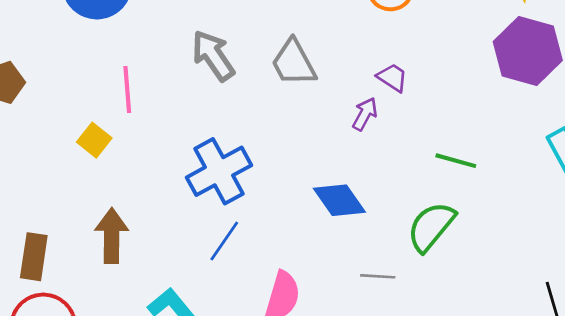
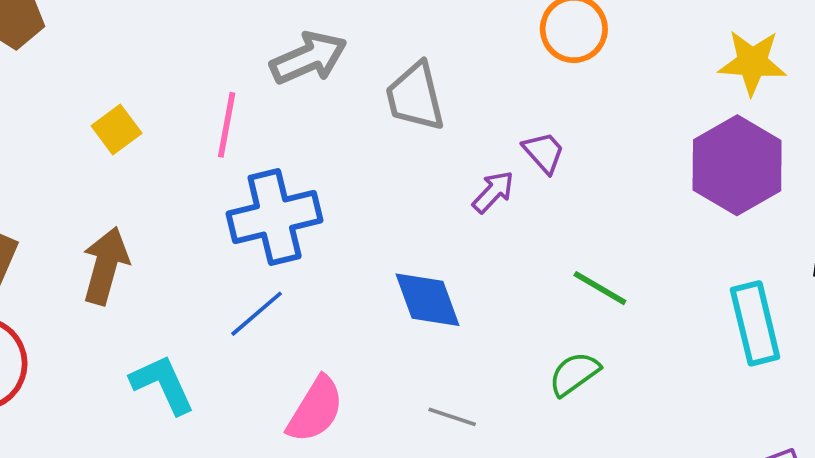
gray arrow: (213, 56) -> (309, 58), turned 86
pink line: (127, 90) -> (227, 125), moved
green semicircle: (431, 227) -> (574, 374), moved, size x0.7

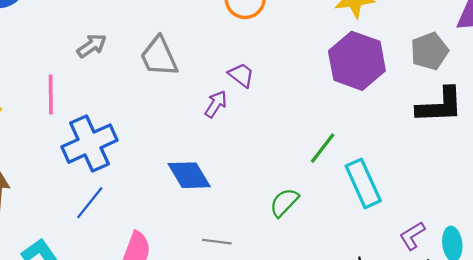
gray arrow: (309, 58) -> (92, 46), size x0.7
green line: (600, 288) -> (323, 148), moved, turned -72
cyan rectangle: (755, 323) -> (363, 183), moved

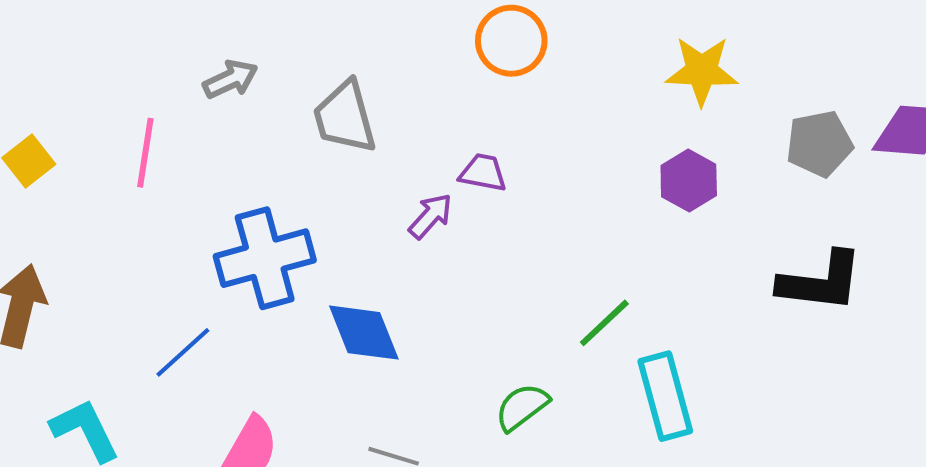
gray pentagon: (429, 51) -> (819, 144), moved
purple hexagon: (357, 61) -> (689, 181), size x0.6
purple trapezoid: (241, 75) -> (483, 173), turned -36
blue cross: (89, 144) -> (265, 258), moved

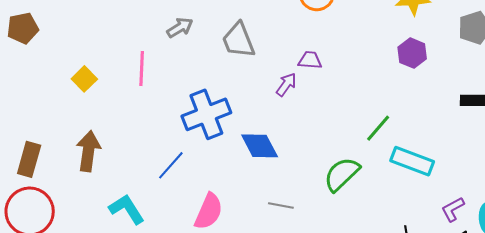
cyan rectangle: (665, 396) -> (412, 161), turned -48
green semicircle: (522, 407) -> (342, 174), size x1.4

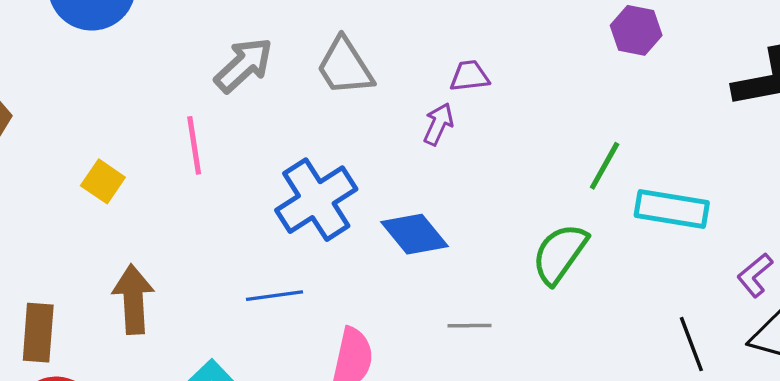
gray arrow: (180, 28) -> (244, 65), size x1.4
blue line: (171, 165) -> (275, 296), turned 52

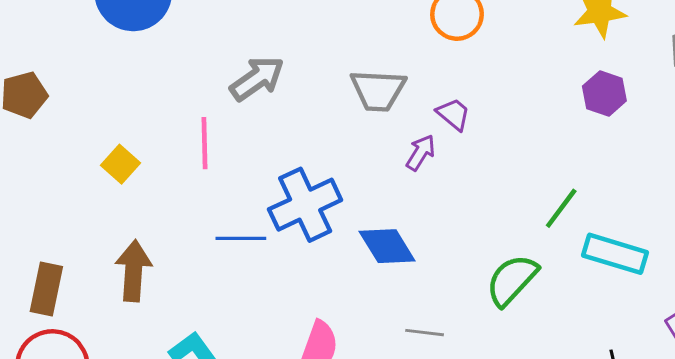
gray trapezoid: (345, 67) -> (378, 90), moved, turned -62
purple trapezoid: (470, 76) -> (453, 114), turned 39
blue line: (275, 296) -> (241, 238), moved

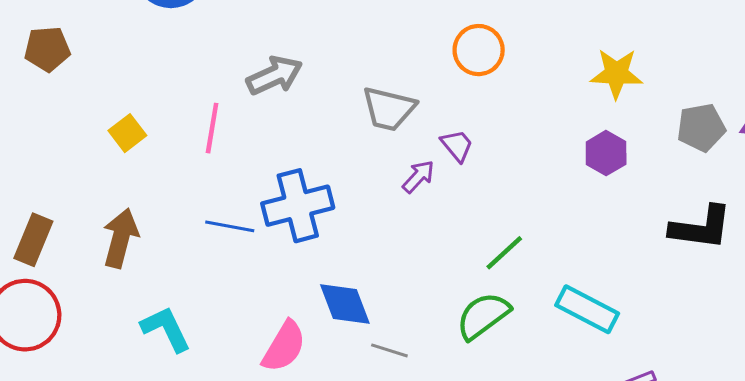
green line: (561, 208) -> (504, 253), moved
blue diamond: (387, 246) -> (345, 304), moved

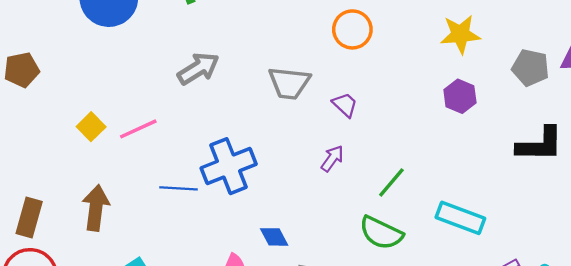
gray pentagon: (701, 127) -> (530, 68), turned 30
pink line: (212, 128) -> (138, 129), moved, turned 63
purple arrow: (418, 177) -> (332, 158), moved
blue diamond: (345, 304) -> (274, 237), size x0.7
green semicircle: (483, 316) -> (381, 233), turned -111

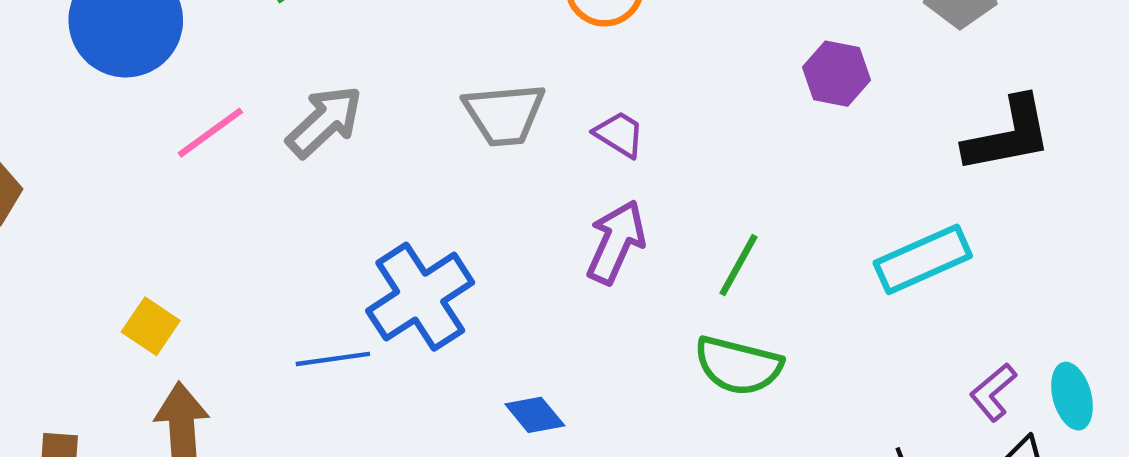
yellow square: (91, 127) -> (151, 326), moved
pink line: (138, 129) -> (210, 133), moved
purple arrow: (332, 158) -> (616, 242), size x1.5
cyan rectangle: (460, 218) -> (923, 259), moved, turned -33

